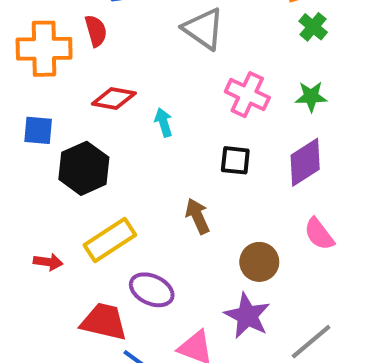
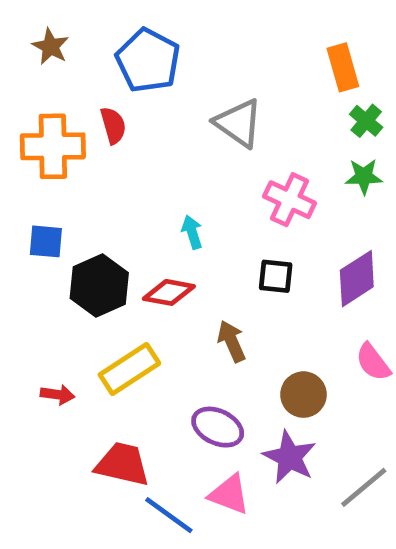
green star: (311, 97) -> (364, 176), moved
red diamond: (114, 99) -> (169, 292), moved
purple ellipse: (152, 290) -> (218, 427), moved

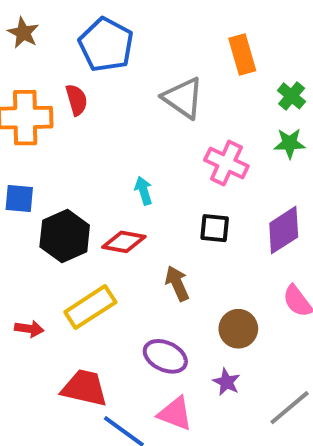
orange rectangle: (343, 67) -> (242, 54), moved
purple star: (290, 457) -> (226, 382), size x0.6

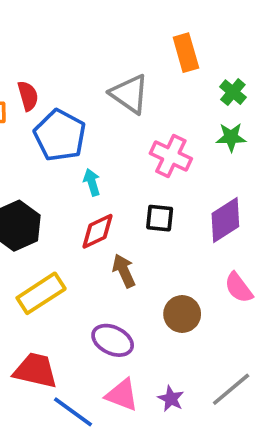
blue pentagon: (106, 45) -> (60, 135), moved
red diamond: (124, 242) -> (98, 231), moved, turned -36
purple star: (226, 382) -> (171, 399), moved

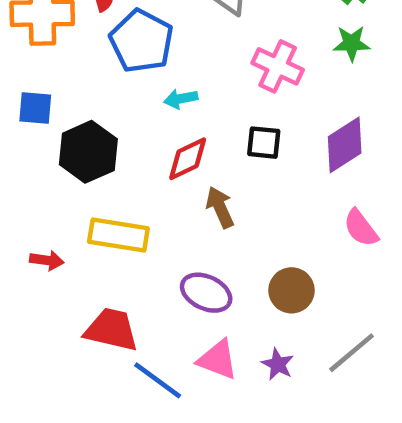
cyan arrow: (92, 182) -> (181, 99), turned -84
yellow rectangle: (41, 293) -> (118, 235), turned 42
brown circle: (182, 314) -> (292, 290), moved

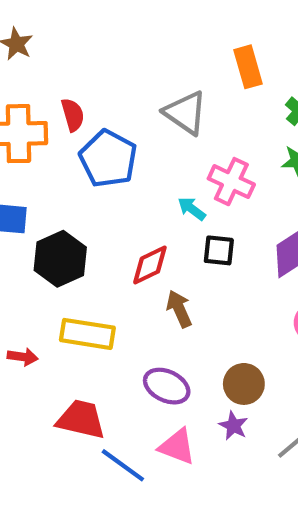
cyan arrow: (181, 99) -> (192, 209), moved, turned 48
purple star: (278, 364) -> (233, 426), moved

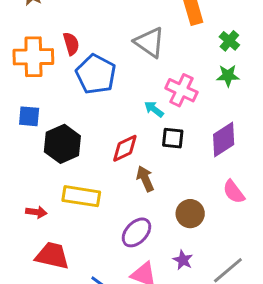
brown circle: (244, 384) -> (190, 214), moved
purple ellipse: (167, 386) -> (136, 232), turned -72
red trapezoid: (81, 419) -> (52, 256), moved

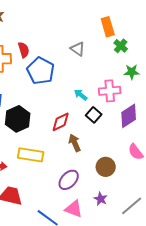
green cross: (229, 41) -> (121, 46), moved
gray triangle: (150, 42) -> (78, 49), size x0.7
pink cross: (181, 90) -> (110, 91), moved, turned -30
black square: (173, 138) -> (94, 115), turned 35

